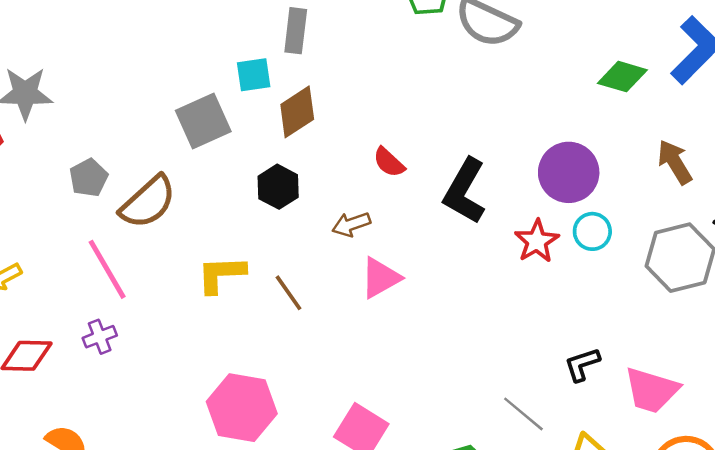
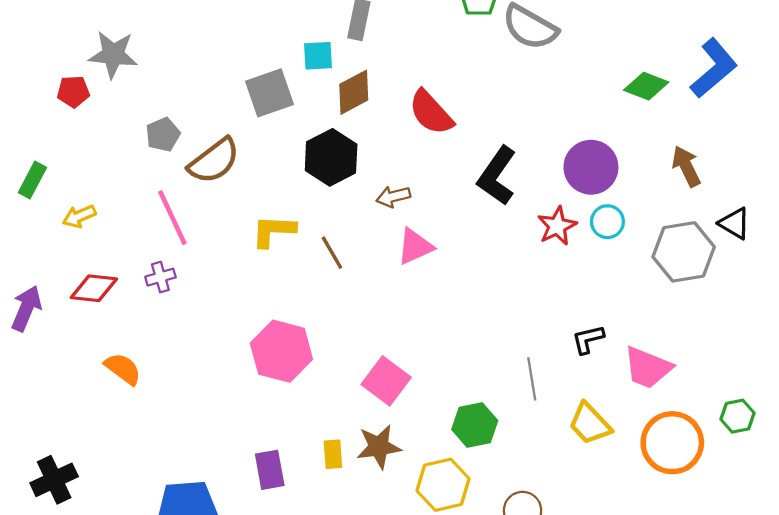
red semicircle: (389, 162) -> (431, 113), moved, size x1.6
black hexagon: (278, 187) -> (331, 157), size x1.4
gray line: (523, 414) -> (532, 379), turned 36

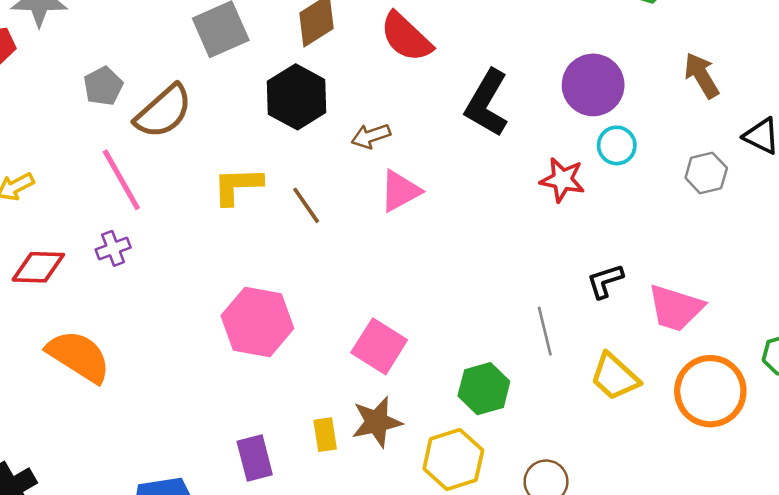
red star: (557, 226) -> (562, 180), moved, turned -30
gray hexagon: (684, 252) -> (706, 173), size x0.6
orange semicircle: (123, 369) -> (79, 356), size x1.5

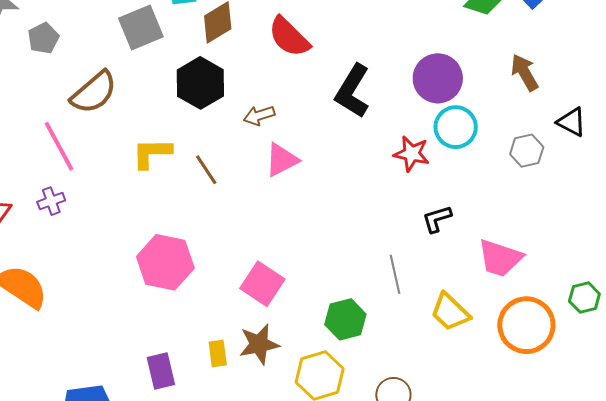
gray pentagon: (103, 86) -> (43, 38), moved
cyan circle: (617, 145) -> (456, 127), size x1.4
black L-shape: (605, 281) -> (437, 219), moved

